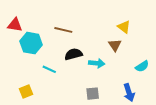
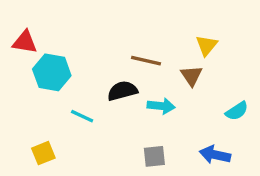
yellow triangle: (124, 27) -> (207, 45), turned 32
brown line: (63, 30) -> (146, 61), moved
blue arrow: (129, 93) -> (215, 155), turned 120

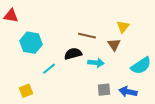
red triangle: (25, 42) -> (11, 16), moved
cyan semicircle: (237, 111) -> (141, 66), size x1.5
cyan line: (82, 116) -> (49, 69), turned -64
gray square: (154, 156) -> (104, 90), moved

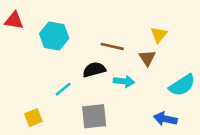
cyan hexagon: (31, 43) -> (54, 36), moved
gray square: (104, 90) -> (94, 116), moved, size x1.5

